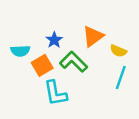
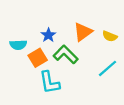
yellow semicircle: (118, 51) -> (110, 36), moved
cyan line: (121, 77) -> (108, 68), turned 30

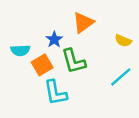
orange triangle: (83, 32) -> (83, 23), moved
green L-shape: (66, 54) -> (74, 61), turned -150

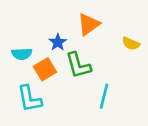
cyan line: (121, 77) -> (104, 96), moved, turned -35
cyan L-shape: (55, 93) -> (30, 99), moved

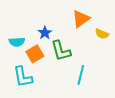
orange triangle: (89, 24) -> (81, 19), moved

